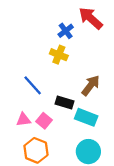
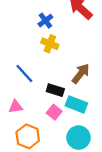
blue cross: (66, 31) -> (45, 21), moved
pink square: (44, 121) -> (54, 112), moved

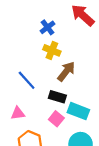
brown arrow: (81, 74) -> (66, 71), moved

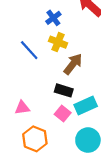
blue line: (27, 80) -> (29, 50), moved
cyan rectangle: (78, 111) -> (86, 105), turned -45

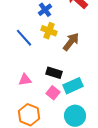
brown arrow: (73, 64) -> (71, 42), moved
pink triangle: (22, 108) -> (25, 80), moved

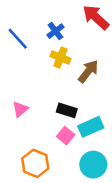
blue line: (24, 38) -> (18, 39), moved
pink triangle: (25, 80) -> (20, 109), moved, turned -32

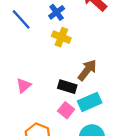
brown arrow: (88, 71) -> (87, 70), moved

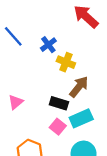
blue cross: (57, 12) -> (48, 45), moved
yellow cross: (61, 37) -> (66, 62), moved

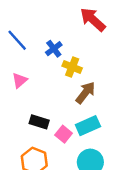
pink triangle: (16, 102) -> (20, 80), moved
black rectangle: (59, 103) -> (39, 122), moved

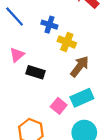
blue cross: (54, 49) -> (49, 25), turned -35
black rectangle: (39, 122) -> (36, 72), moved

